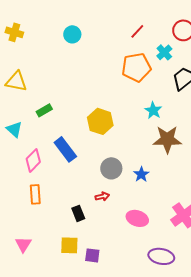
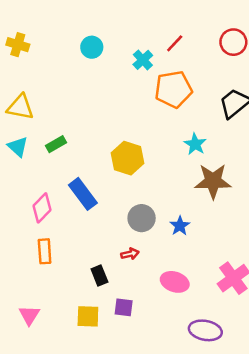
cyan cross: (164, 52) -> (143, 60), moved
cyan triangle: (14, 129) -> (18, 147), moved
purple square: (92, 255) -> (124, 307), moved

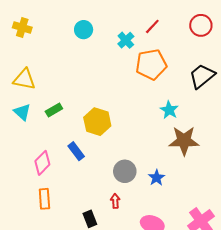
yellow hexagon: (127, 158) -> (97, 122), moved
blue rectangle: (83, 194) -> (76, 151), size x0.7
red arrow: (130, 254) -> (115, 201), turned -80

